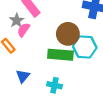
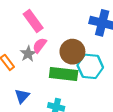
gray star: (17, 20) -> (28, 54), moved
pink semicircle: (24, 30) -> (40, 45), moved

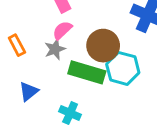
gray star: (28, 54) -> (55, 49), moved

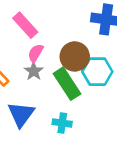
green rectangle: (87, 72) -> (67, 84), turned 56
blue triangle: (29, 92) -> (21, 114), size x1.5

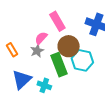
pink rectangle: (25, 25) -> (57, 21), moved
cyan cross: (62, 123) -> (44, 85), moved

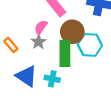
green rectangle: (59, 65) -> (65, 53), turned 30
blue triangle: (22, 80) -> (26, 76), turned -35

